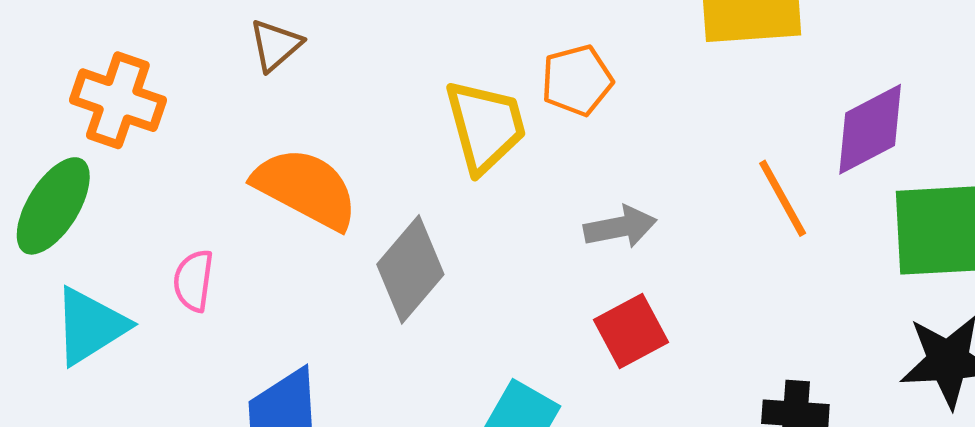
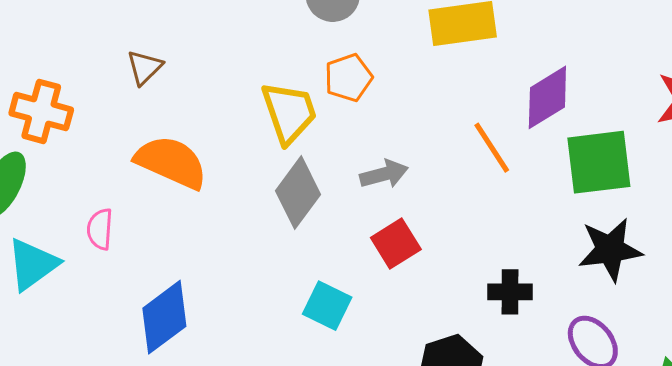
gray diamond: (410, 269) -> (298, 193), moved

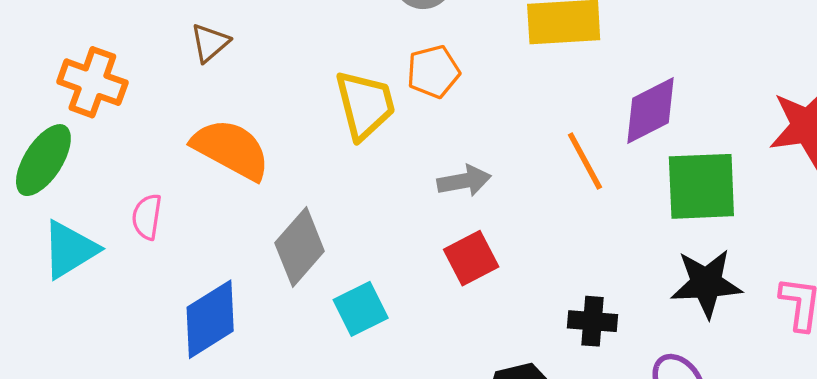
gray diamond: (298, 193) -> (300, 247), moved
cyan square: (327, 306) -> (361, 309), moved, turned 33

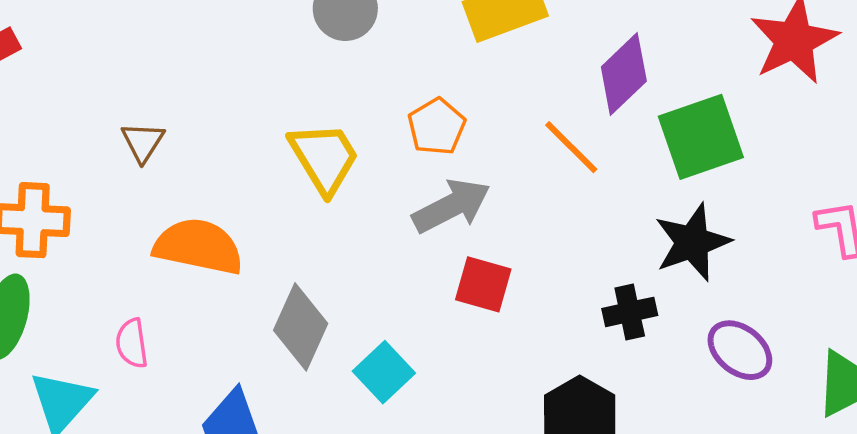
orange pentagon: (433, 72) -> (437, 127), moved
gray arrow: (464, 181) -> (451, 206), size x1.4
red square: (471, 258) -> (483, 284), turned -30
black star: (706, 283) -> (692, 242), moved

